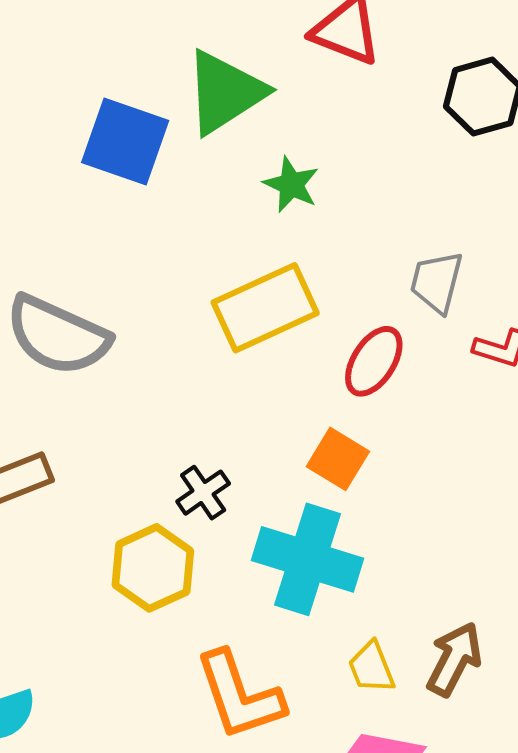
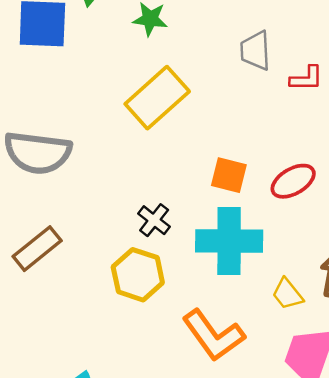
red ellipse: (374, 361) -> (293, 181), moved, turned 45

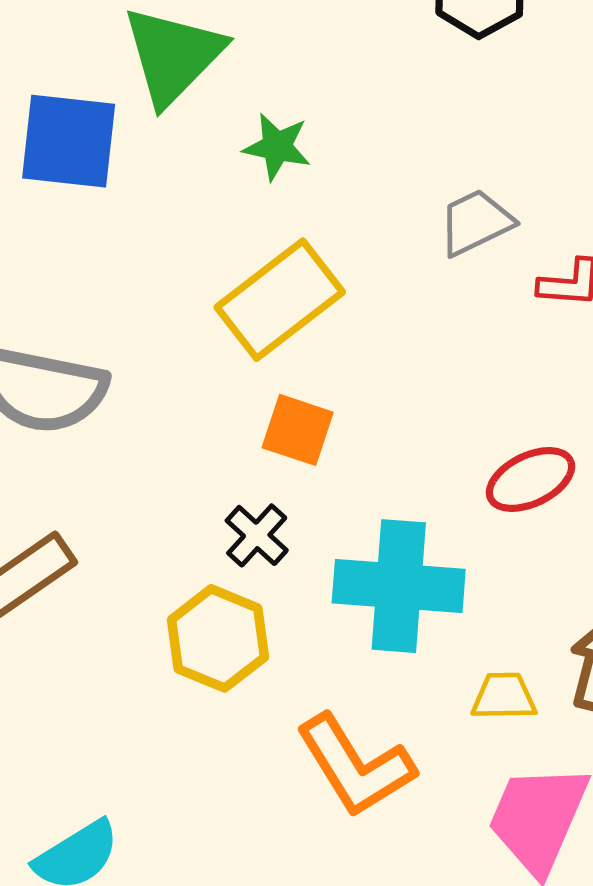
gray trapezoid: (255, 51) -> (476, 222), turned 63
orange square: (229, 175) -> (298, 430), moved
yellow trapezoid: (287, 294) -> (504, 696), turned 124

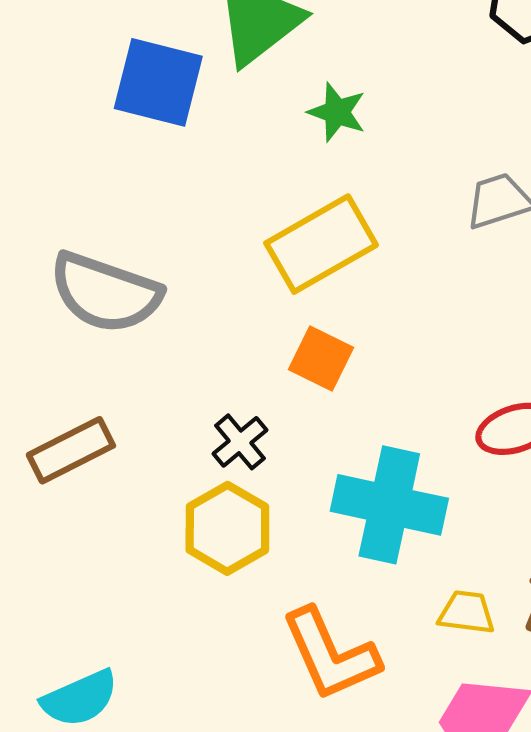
black cross: (257, 535) -> (240, 442), moved

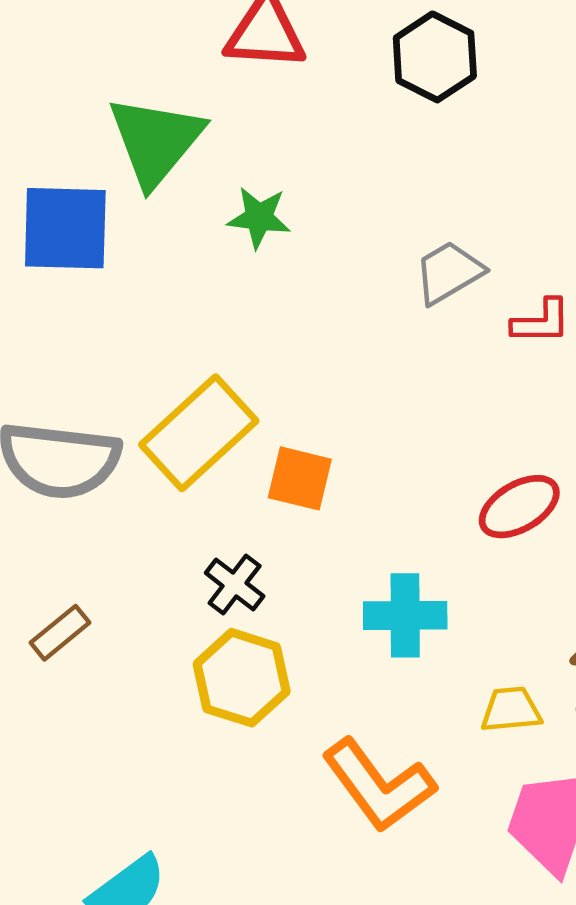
yellow rectangle: (321, 244) -> (199, 433), moved
brown rectangle: (71, 450) -> (60, 633), size x0.7
cyan cross: (389, 505) -> (405, 615), size x0.7

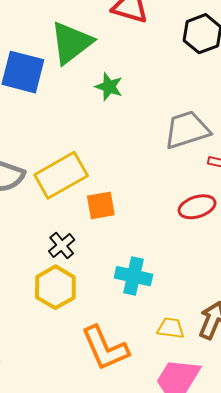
gray trapezoid: (449, 272) -> (187, 130), size x1.4
orange square: (300, 478) -> (101, 205), turned -36
red ellipse: (519, 507) -> (197, 207), moved

